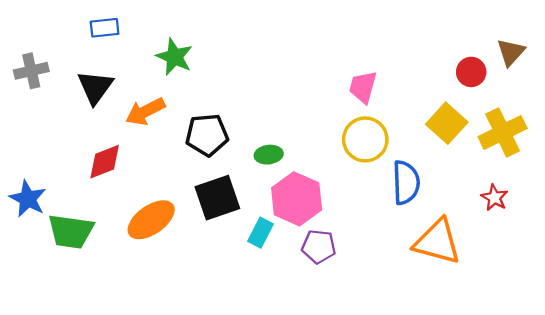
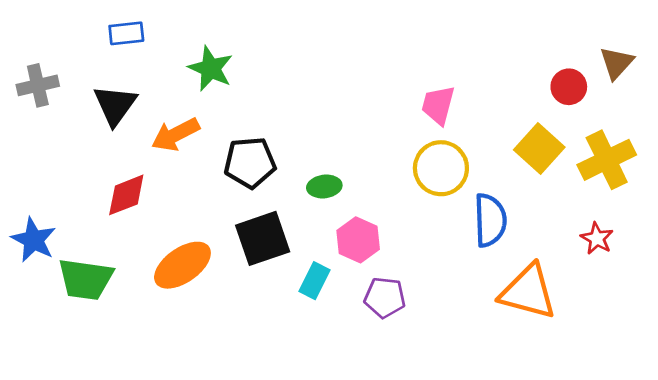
pink hexagon: (297, 199) -> (358, 240), size x0.7

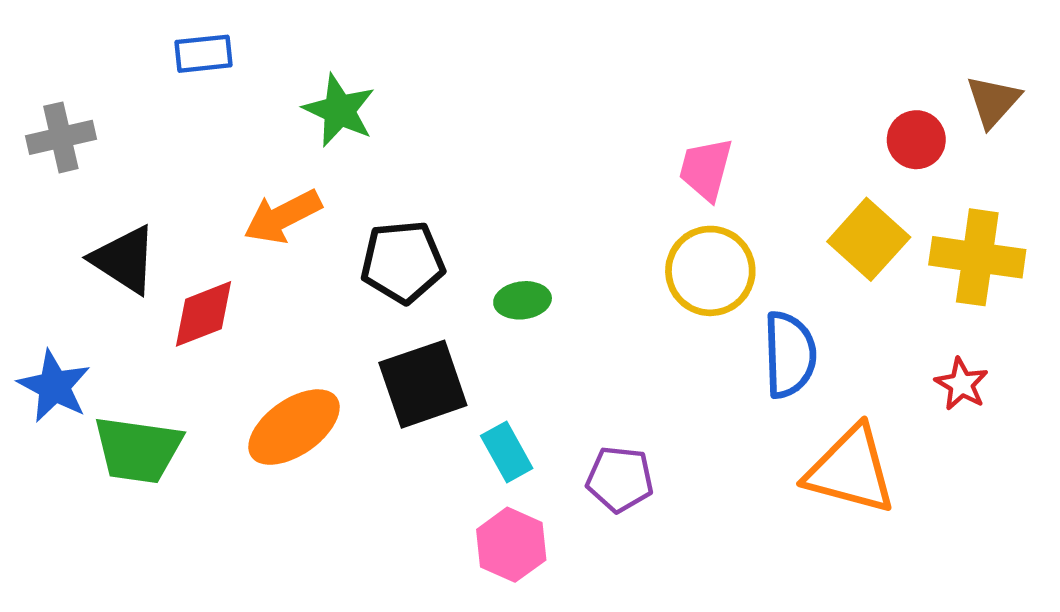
black triangle: (115, 105) -> (124, 260), moved, turned -33
yellow cross: (607, 160) -> (977, 257), turned 34
pink hexagon: (358, 240) -> (511, 545), moved
cyan rectangle: (315, 281) -> (507, 452), turned -56

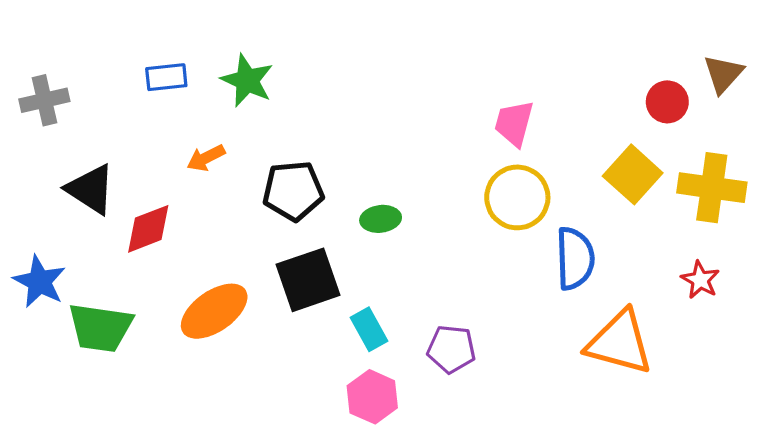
blue rectangle: (203, 54) -> (166, 77), moved
orange arrow: (283, 217) -> (206, 158), size x0.7

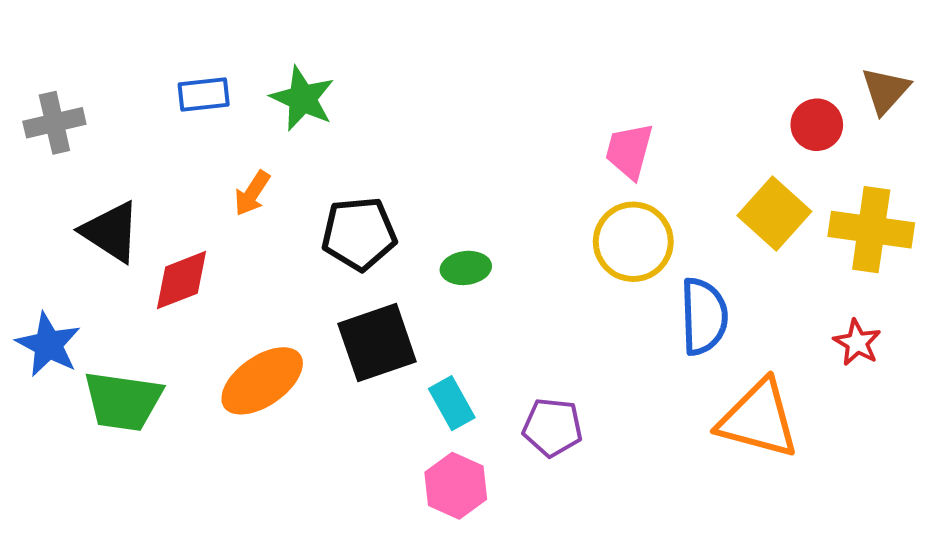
orange arrow: (206, 158) -> (252, 193), turned -30

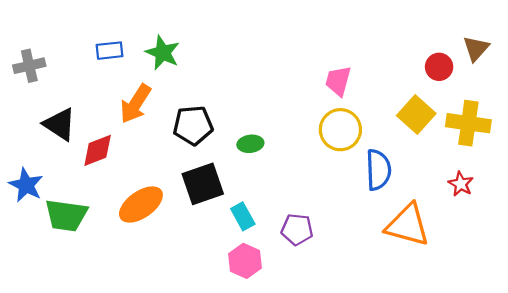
orange arrow: (252, 193) -> (136, 104), size x1.6

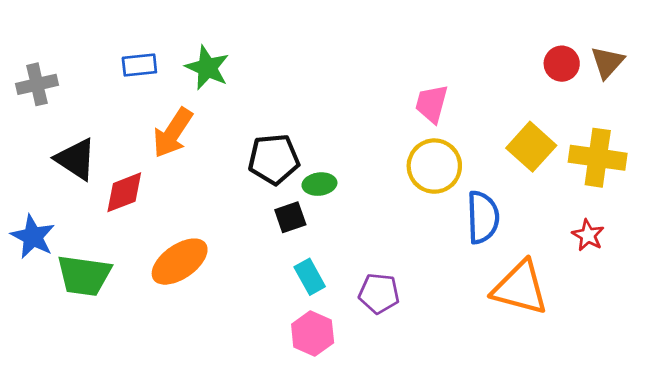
red circle: (439, 67) -> (562, 64), moved
black pentagon: (193, 125) -> (274, 159), moved
black square: (203, 184) -> (290, 217), moved, size x0.6

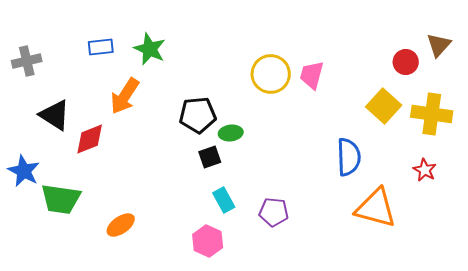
red circle: (562, 64) -> (406, 62), moved
yellow circle: (434, 166) -> (271, 74), moved
orange ellipse: (180, 262) -> (121, 225), moved, size x0.7
pink hexagon: (313, 334) -> (208, 241), moved

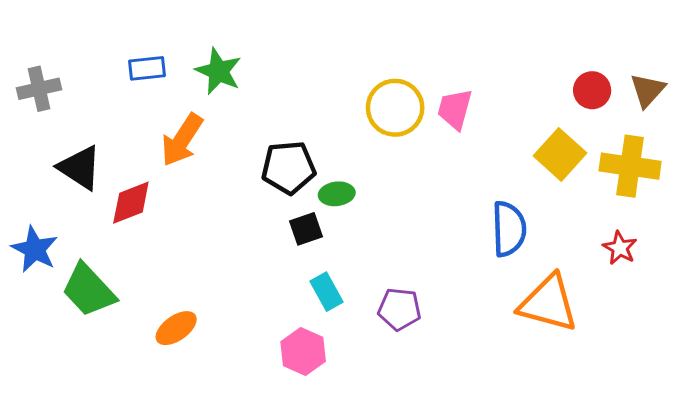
brown triangle: (439, 45) -> (648, 90), moved
green trapezoid: (61, 199) -> (89, 290), turned 39

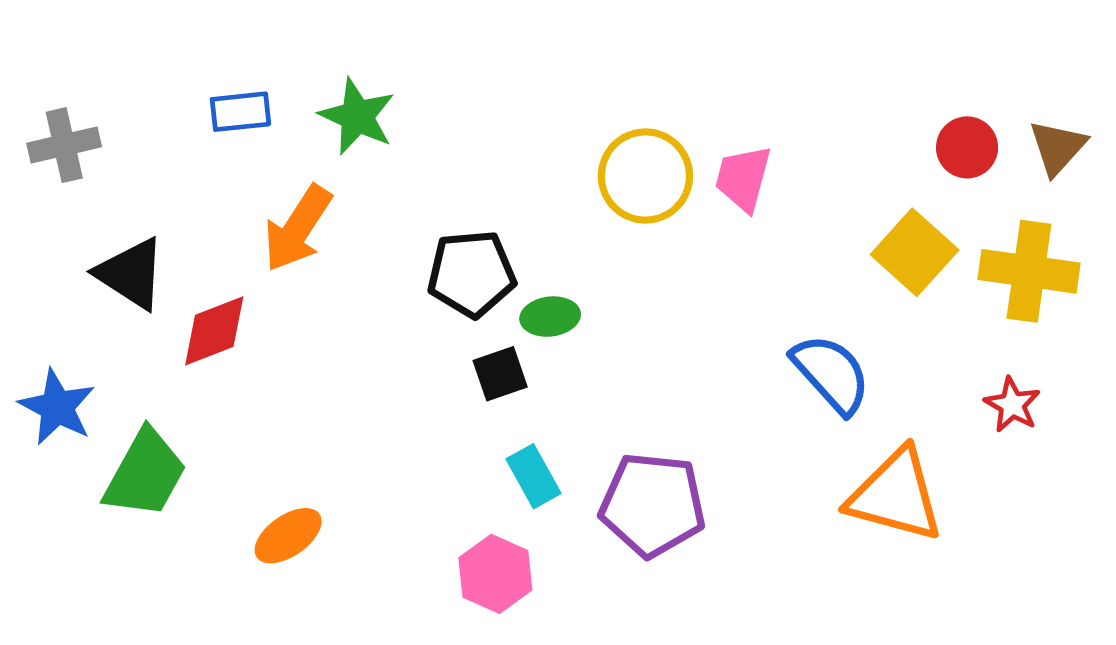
blue semicircle: (509, 229) -> (831, 374), turned -40
green trapezoid: (89, 290) -> (145, 474), turned -108
purple pentagon: (399, 309) -> (653, 505), size x1.5

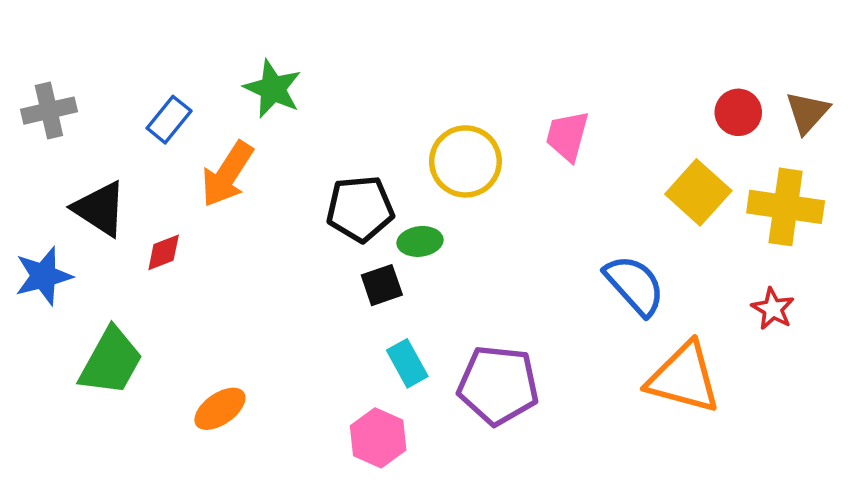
blue rectangle: (240, 112) -> (169, 120), moved, turned -45
yellow circle: (645, 176) -> (465, 161), moved
red diamond: (214, 331) -> (164, 252), size x0.7
blue star: (57, 407) -> (44, 276), moved, turned 30

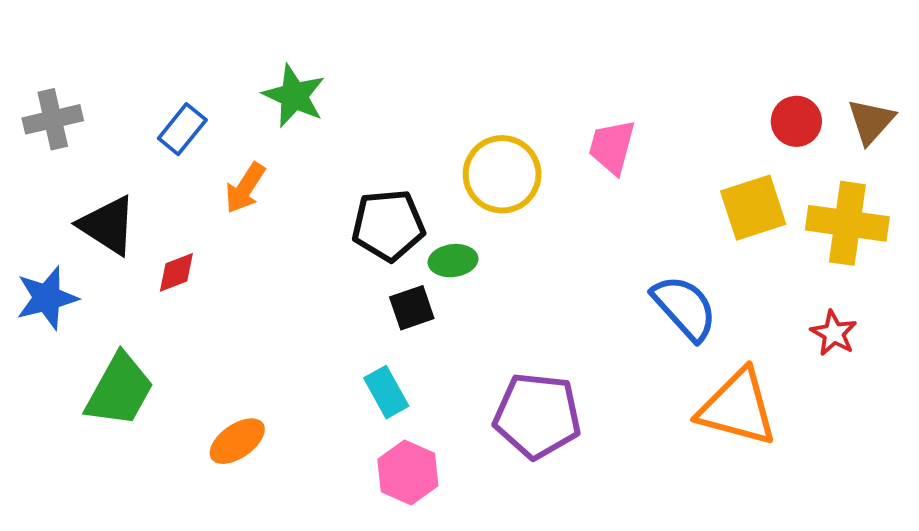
orange arrow: (227, 174) -> (245, 188), size x0.7
yellow square: (698, 192) -> (753, 208), turned 30
cyan rectangle: (407, 363) -> (386, 392), moved

